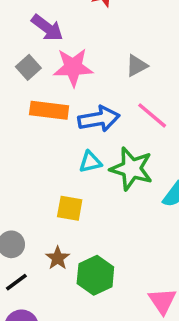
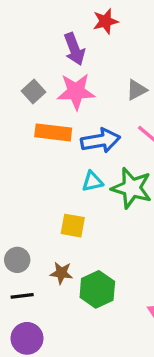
purple arrow: (47, 28) -> (74, 49), moved, turned 32
brown star: (58, 258) -> (61, 273), turned -30
black line: (16, 282) -> (22, 296), turned 30

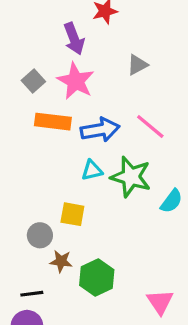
gray triangle: (137, 90) -> (137, 65), moved
pink star: (76, 92) -> (76, 81), turned 30
gray circle: (17, 260) -> (40, 235), moved
black line: (22, 296) -> (32, 294), moved

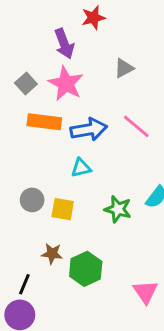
green star: (131, 177) -> (118, 209), moved, size x0.7
gray circle: (40, 235) -> (32, 200), moved
black line: (32, 294) -> (24, 284), turned -60

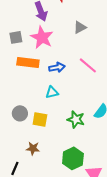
gray square: (26, 84) -> (16, 37), turned 32
blue arrow: (89, 129) -> (57, 67), size x0.7
green hexagon: (86, 269) -> (73, 158), moved

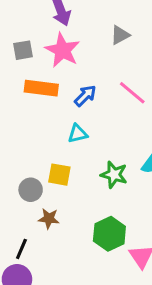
blue arrow: (57, 67) -> (85, 96), turned -35
gray circle: (20, 113) -> (31, 190), moved

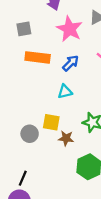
pink star: (62, 50) -> (69, 29), moved
brown star: (49, 219) -> (66, 138), moved

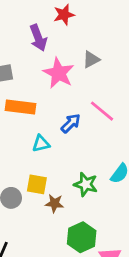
blue arrow: (71, 63) -> (71, 123), moved
cyan triangle: (65, 92) -> (41, 144), moved

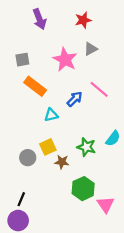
red star: (64, 15) -> (83, 20), moved
purple arrow: (38, 38) -> (39, 19), moved
orange rectangle: (21, 107) -> (35, 86), turned 30
yellow square: (37, 184) -> (48, 147), turned -35

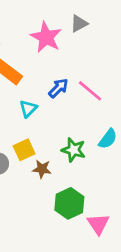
pink line: (99, 89) -> (90, 91), moved
cyan triangle: (51, 115) -> (28, 109), turned -32

